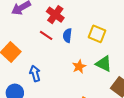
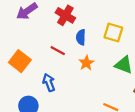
red line: (46, 35) -> (58, 51), moved
orange star: (79, 67) -> (86, 63), moved

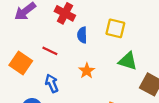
red line: (58, 51) -> (50, 51), moved
orange star: (86, 63) -> (87, 71), moved

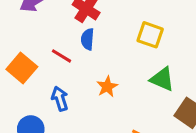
blue semicircle: (82, 35) -> (88, 39), moved

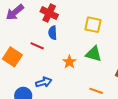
green triangle: (162, 79) -> (94, 54), moved
blue arrow: (60, 99) -> (44, 82), moved, turned 98

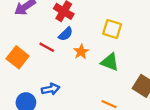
blue semicircle: (53, 33) -> (66, 34), turned -136
orange star: (69, 62) -> (81, 52), moved

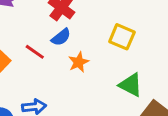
green triangle: (110, 62) -> (131, 85), moved

